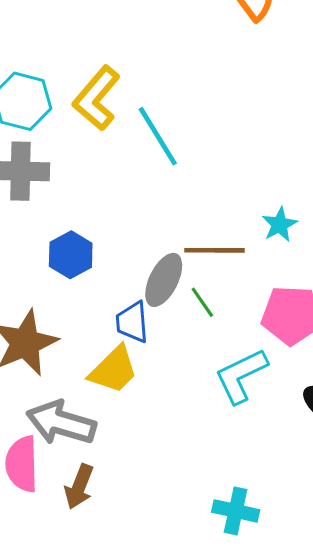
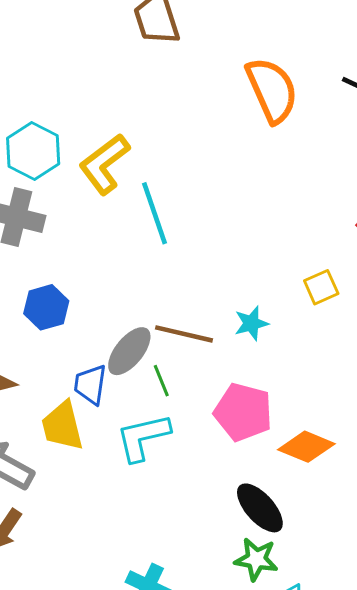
yellow trapezoid: (114, 370) -> (62, 426), turned 108
cyan L-shape: (241, 376) -> (143, 437), moved

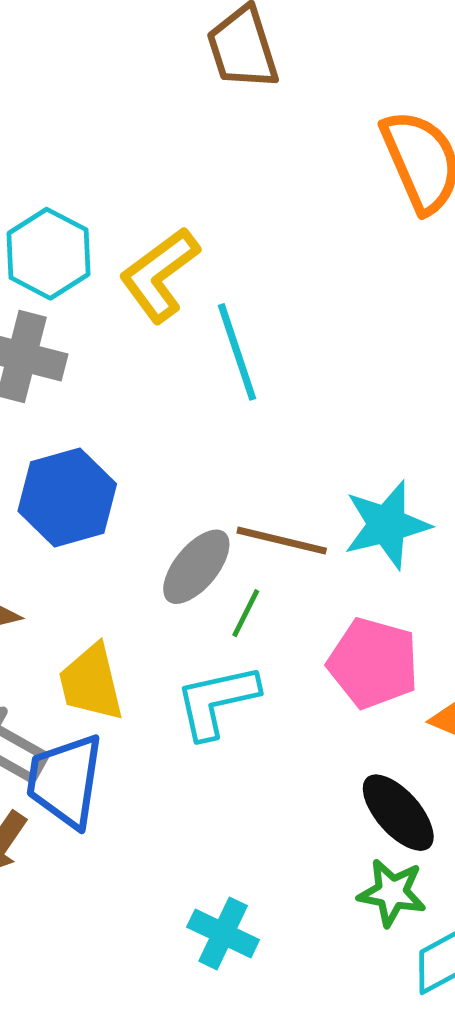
blue hexagon: (46, 307) -> (67, 498), size x1.4
cyan star: (251, 323) -> (387, 525), size x1.6
green line: (161, 381) -> (246, 613), turned 48
blue trapezoid: (90, 385) -> (65, 781), moved, size x1.5

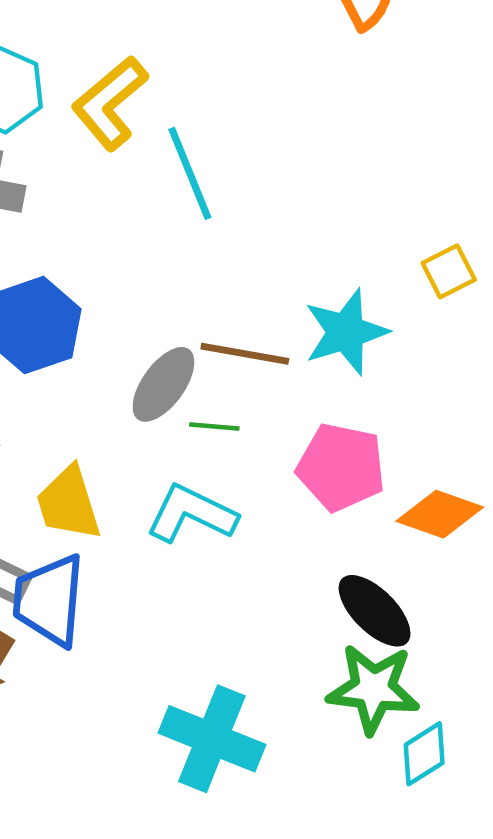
green line: (246, 613) -> (214, 426), turned 72
cyan L-shape: (217, 701) -> (191, 514), turned 42
green star: (392, 893) -> (373, 689), size x1.4
cyan cross: (223, 933) -> (212, 739), size x1.5

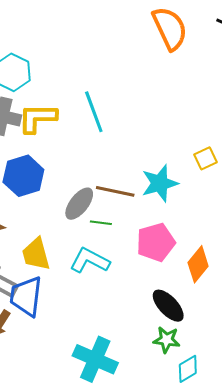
yellow L-shape: (110, 103) -> (37, 118), moved, turned 39
pink pentagon: (341, 467) -> (156, 242), turned -30
orange diamond: (440, 514) -> (198, 264), turned -72
green star: (373, 689) -> (167, 340), size x0.7

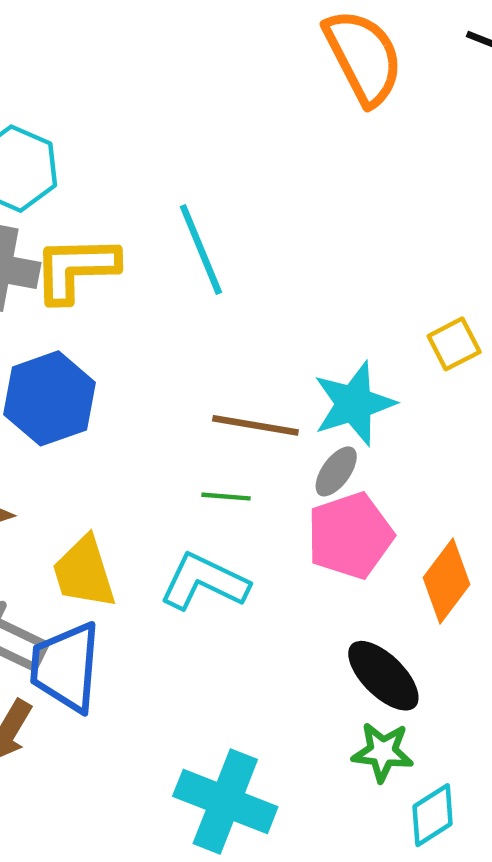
gray ellipse: (79, 204) -> (336, 471), moved, size x0.7

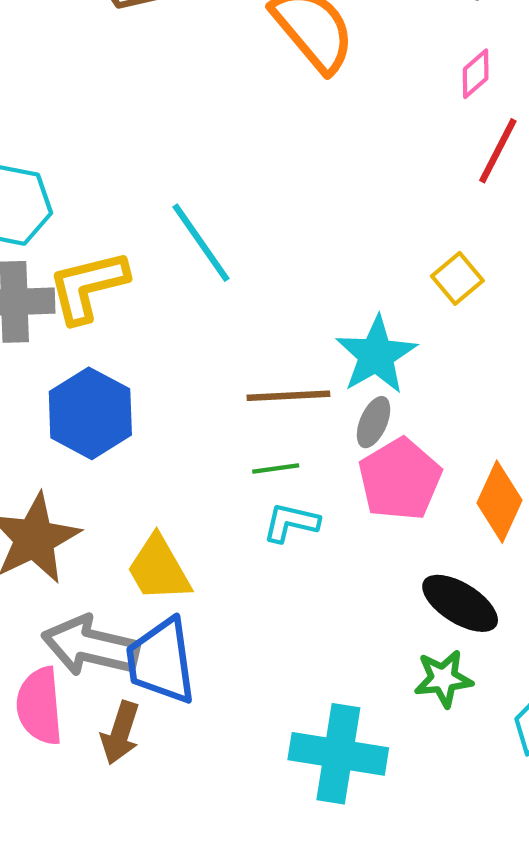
cyan L-shape: (204, 582) -> (291, 523), moved, size x0.7
green star: (383, 752) -> (443, 679), moved

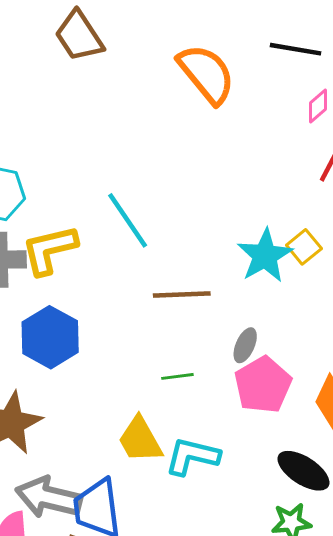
cyan star: (376, 355) -> (265, 256), moved
brown line: (288, 396) -> (182, 294), moved
cyan L-shape: (291, 523) -> (192, 456), moved, size x1.4
yellow trapezoid: (159, 569) -> (140, 440), moved

